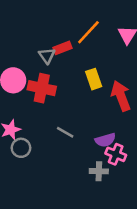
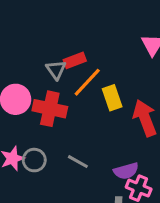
orange line: (88, 32) -> (87, 82), moved
gray circle: (21, 148) -> (34, 160), moved

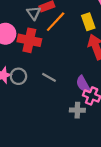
yellow rectangle: (112, 98) -> (88, 22), moved
purple semicircle: (126, 171) -> (83, 84), turned 77

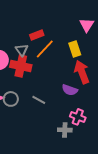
gray triangle: (34, 13) -> (22, 50), moved
purple semicircle: (83, 84) -> (70, 90), moved, turned -42

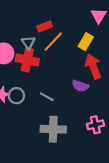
yellow rectangle: (75, 49) -> (86, 42), turned 49
pink cross: (78, 117) -> (95, 125), moved, turned -35
gray cross: (65, 130) -> (53, 129), moved, size x1.6

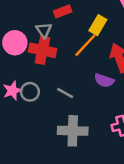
orange line: (53, 42) -> (85, 45), moved
yellow rectangle: (86, 42) -> (98, 25), moved

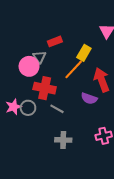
pink circle: (15, 43) -> (29, 66), moved
red cross: (43, 50) -> (45, 88), moved
gray cross: (73, 131) -> (63, 140), size x0.7

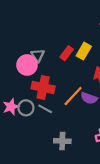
red rectangle: (55, 41) -> (67, 53), moved, turned -32
orange line: (74, 69) -> (73, 96), moved
gray line: (57, 109) -> (45, 109), moved

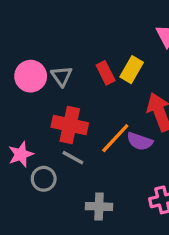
red rectangle: (67, 53) -> (106, 73), turned -64
pink circle: (27, 65) -> (31, 76), moved
gray circle: (26, 108) -> (44, 179), moved

